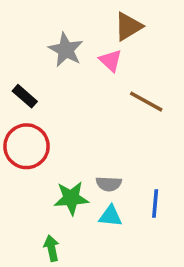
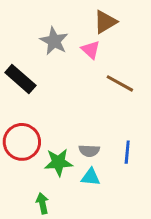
black rectangle: (25, 96) -> (20, 79), size x1.5
red circle: (26, 146) -> (22, 142), moved
blue line: (155, 203) -> (127, 152), moved

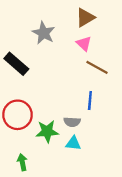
pink triangle: (91, 50) -> (84, 44), moved
blue line: (127, 152) -> (90, 101), moved
green arrow: (42, 203) -> (22, 162), moved

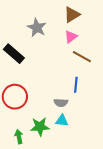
pink triangle: (84, 44) -> (71, 37), turned 40
green star: (47, 131) -> (40, 127), moved

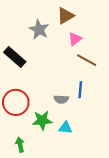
brown triangle: (72, 15) -> (65, 16), moved
gray semicircle: (61, 103) -> (61, 99), moved
green star: (40, 127) -> (42, 120), moved

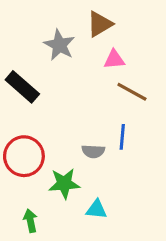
pink triangle: (75, 39) -> (114, 60), turned 32
cyan triangle: (65, 128) -> (96, 209), moved

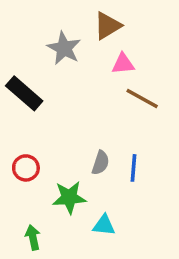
blue line: (122, 137) -> (133, 168), moved
gray semicircle: (93, 151) -> (101, 163), turned -75
red circle: (24, 156) -> (26, 168), size x0.6

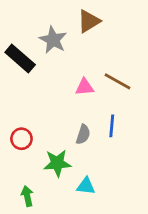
pink triangle: (123, 64) -> (85, 87), moved
black rectangle: (24, 93) -> (20, 58), moved
blue line: (133, 168) -> (112, 126), moved

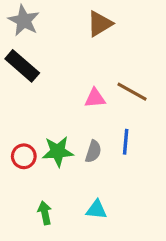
gray star: (53, 40) -> (24, 21), moved
green star: (57, 163) -> (58, 151), moved
green arrow: (27, 196) -> (45, 213), moved

